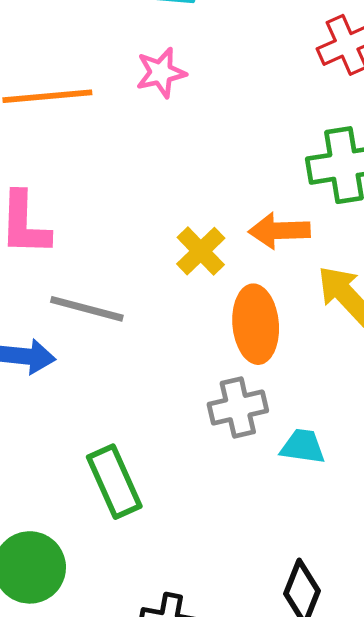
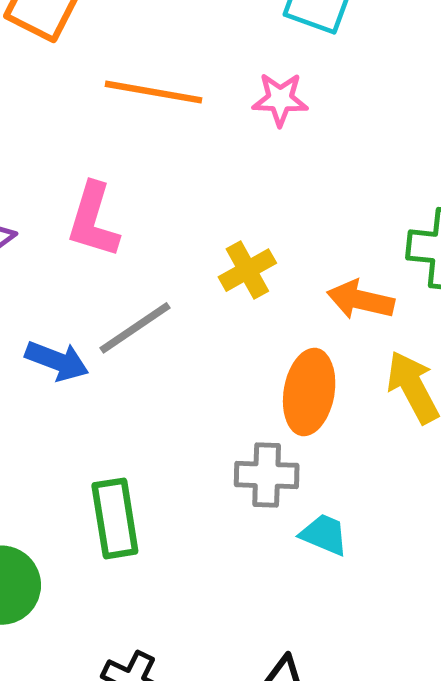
yellow cross: (201, 251) -> (247, 270), moved
gray line: (87, 309) -> (135, 328), turned -64

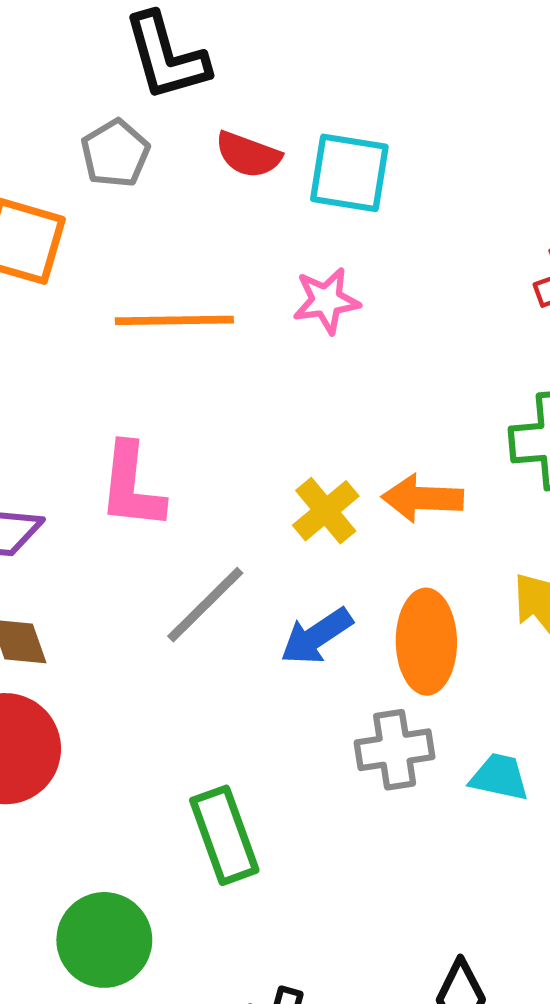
orange arrow: (361, 300) -> (422, 498), moved
blue arrow: (57, 361) -> (316, 636), moved, turned 136
cyan trapezoid: (324, 535) -> (499, 777), moved

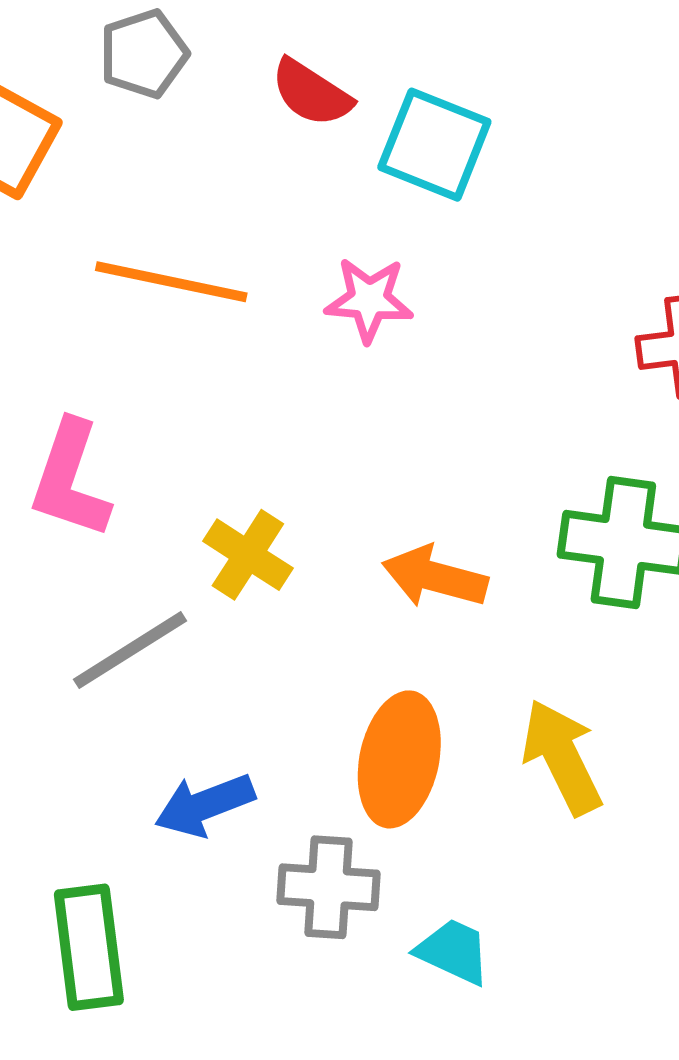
yellow cross: (326, 511) -> (248, 555), moved, turned -30
blue arrow: (316, 636) -> (205, 805), moved

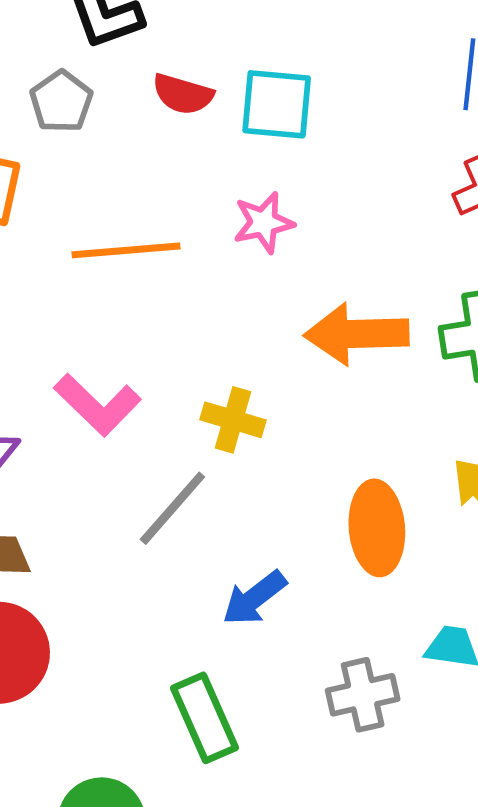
pink L-shape: (70, 479) -> (97, 405), turned -48
orange arrow: (435, 577) -> (357, 334), moved, size x1.4
gray cross: (328, 887) -> (363, 695), moved

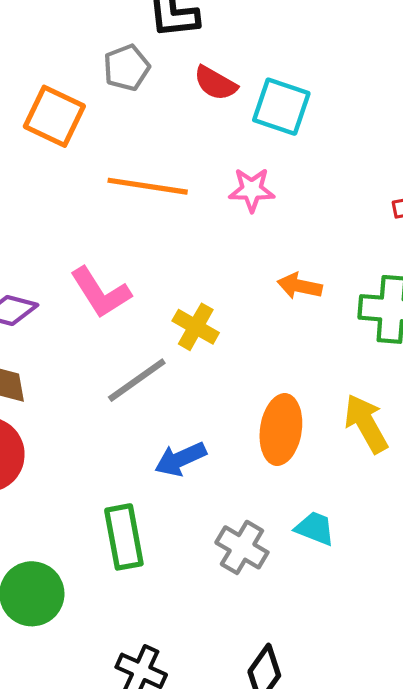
orange arrow: (357, 334) -> (300, 286), size x0.6
gray cross: (363, 695) -> (242, 547), turned 30

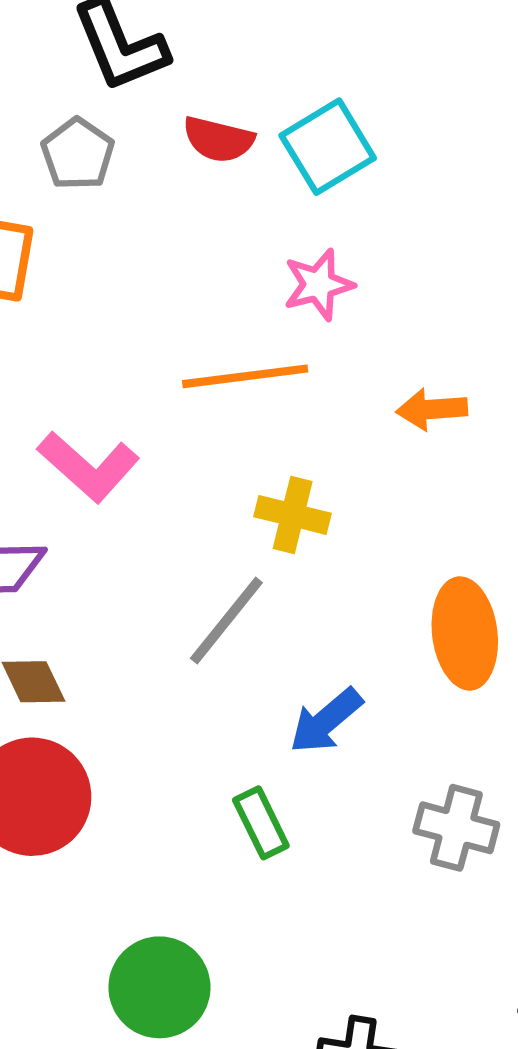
cyan square: (281, 107) -> (328, 147), turned -34
orange line: (148, 186) -> (245, 376), moved
pink L-shape: (100, 293) -> (88, 467), moved
green rectangle: (124, 537) -> (261, 823), moved, size x0.7

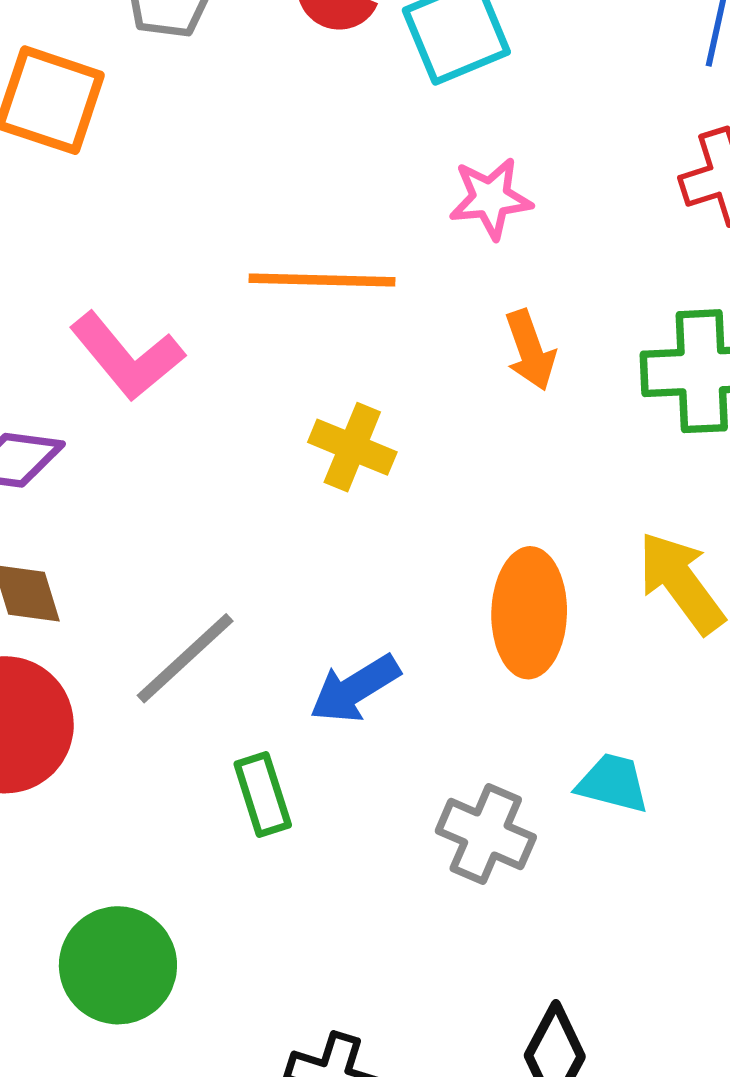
pink star: (318, 285) -> (491, 198), moved
orange arrow: (432, 409) -> (530, 350), turned -114
gray line: (226, 621) -> (185, 658), moved

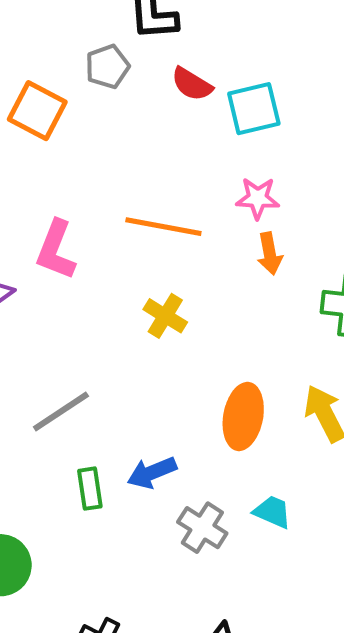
orange arrow: (530, 350) -> (270, 254), moved
pink L-shape: (127, 356) -> (56, 250), turned 52
blue arrow: (355, 689) -> (152, 473), moved

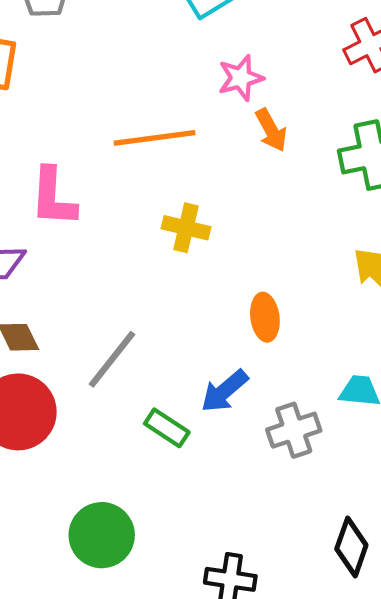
orange ellipse: (243, 416) -> (265, 317), moved, size x0.7
green rectangle: (90, 489) -> (167, 428), turned -30
gray cross: (202, 528) -> (294, 430), turned -33

